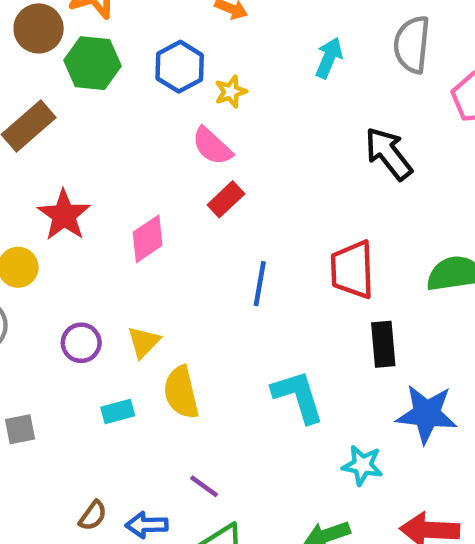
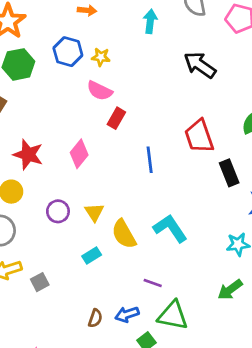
yellow star: (231, 92) -> (101, 57), turned -30
purple circle: (81, 343) -> (58, 211), moved
cyan L-shape: (298, 396) -> (170, 228), moved

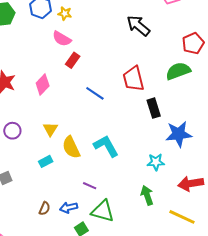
blue line: (150, 160) -> (95, 93), turned -54
purple circle: (58, 211) -> (12, 131), moved
green arrow: (230, 290) -> (147, 195), turned 102

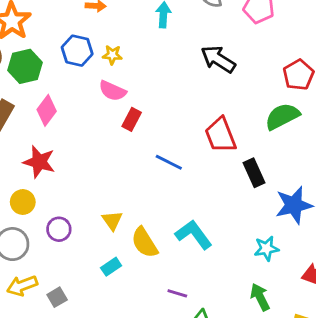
pink diamond: (43, 84) -> (47, 110), moved

